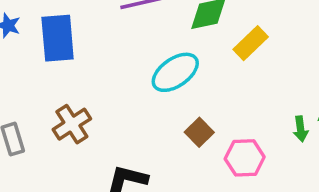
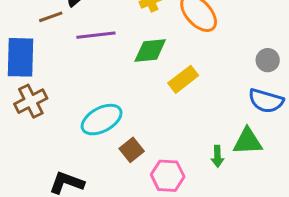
cyan ellipse: (175, 72) -> (102, 120), moved
brown cross: (72, 124) -> (31, 101), moved

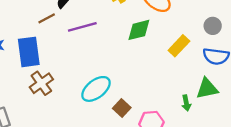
green diamond: (150, 50) -> (139, 30), moved
yellow rectangle: (183, 79) -> (179, 46), moved

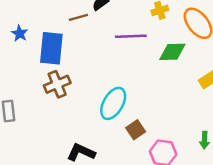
purple line: (82, 27) -> (131, 36), moved
cyan ellipse: (96, 89) -> (113, 103), turned -36

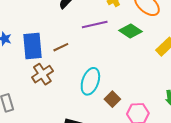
brown line: (78, 17) -> (61, 47), moved
green diamond: (172, 52) -> (131, 31), turned 45

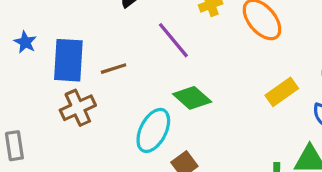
purple line: (95, 25) -> (173, 40), turned 55
green diamond: (131, 31) -> (192, 98), moved

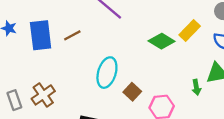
green diamond: (192, 98) -> (162, 41), moved
brown cross: (78, 108) -> (43, 95), moved

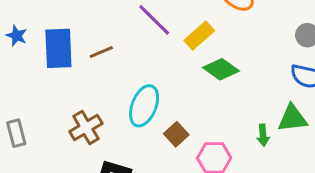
yellow rectangle: (190, 30) -> (199, 36), moved
brown cross: (43, 95) -> (86, 127), moved

